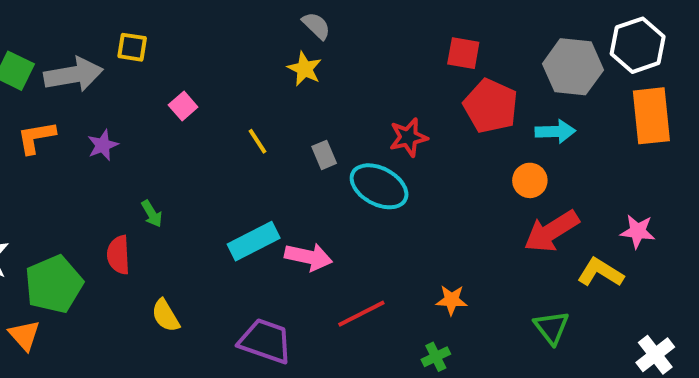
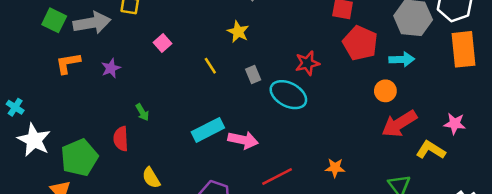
yellow star: (305, 69) -> (238, 32), moved

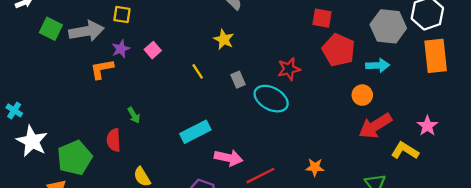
orange L-shape: (68, 63) -> (102, 69), moved
purple star: (111, 68) -> (121, 49), moved
pink star: (455, 124) -> (427, 126), turned 30
pink arrow: (243, 140) -> (228, 158), moved

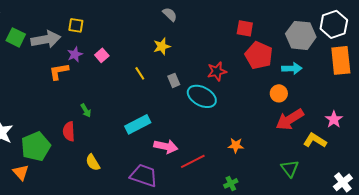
yellow star: (224, 39) -> (162, 46), turned 30
orange star: (315, 167) -> (236, 145), moved

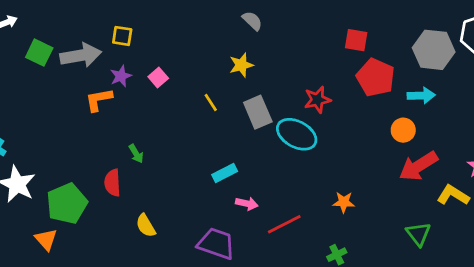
gray rectangle: (174, 80) -> (258, 112), size x1.6
cyan rectangle: (138, 124) -> (225, 173), moved, size x0.7
pink arrow: (166, 146) -> (247, 203), size x0.7

